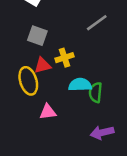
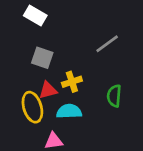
cyan semicircle: (80, 85) -> (69, 111), moved
green semicircle: (96, 92) -> (114, 96), moved

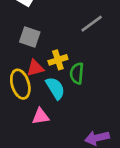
green semicircle: (114, 96) -> (77, 73), moved
cyan semicircle: (69, 111) -> (55, 88), turned 60

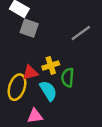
gray square: (30, 37) -> (29, 28), moved
yellow ellipse: (20, 84) -> (17, 87), turned 35

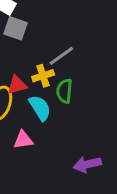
gray line: (81, 33) -> (61, 56), moved

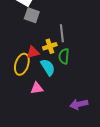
gray line: (61, 56) -> (62, 33), turned -60

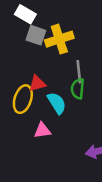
gray line: (62, 33) -> (79, 72), moved
yellow cross: (50, 46) -> (59, 39), moved, size x1.5

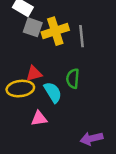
gray line: (79, 72) -> (81, 36), moved
yellow ellipse: (23, 99) -> (20, 89), turned 65

